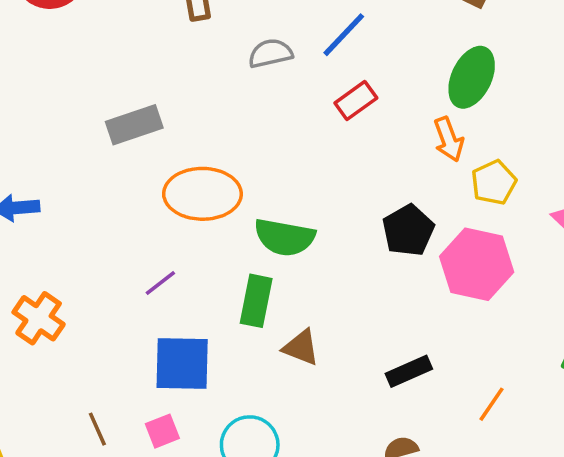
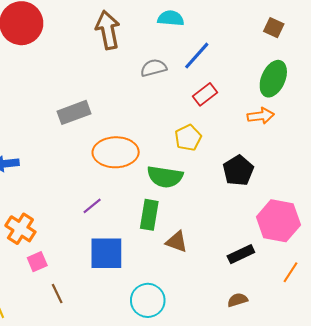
orange arrow: (449, 139) -> (261, 116), turned -75
yellow pentagon: (494, 182) -> (188, 138), moved
pink hexagon: (477, 264) -> (278, 221), moved
pink square: (162, 431) -> (37, 262), moved

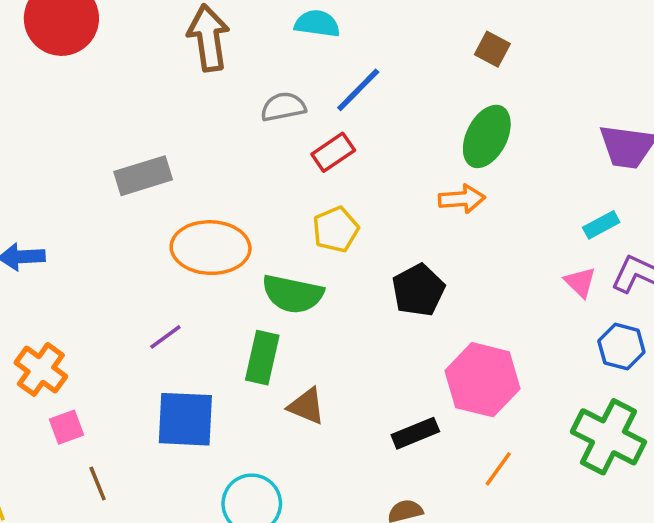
red rectangle: (205, 94) -> (333, 152), moved

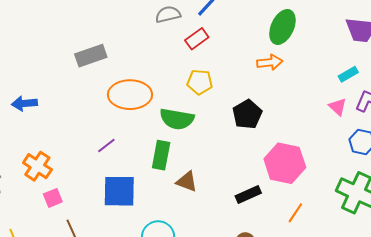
yellow pentagon: (336, 229) -> (200, 82), turned 30

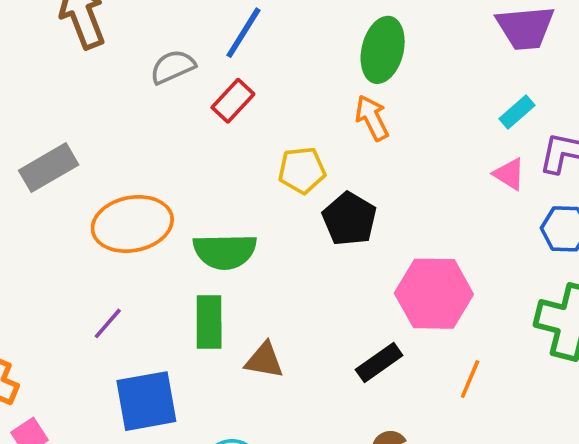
orange arrow: (270, 62) -> (372, 118), turned -100
yellow pentagon: (200, 82) -> (302, 170), moved

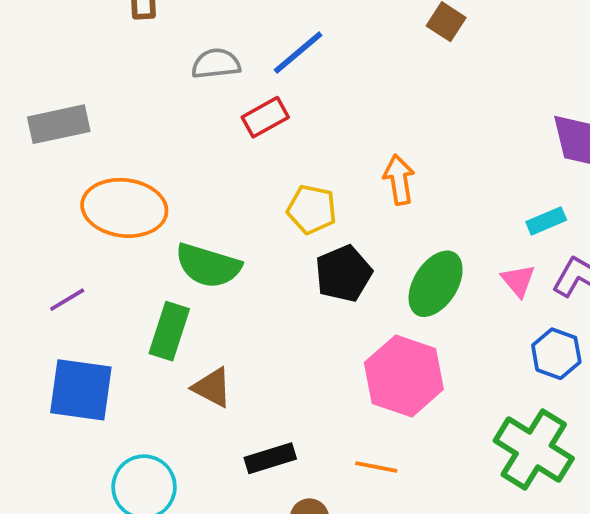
green ellipse: (383, 50) -> (436, 284), moved
black rectangle: (379, 362) -> (270, 458), moved
orange line: (470, 379) -> (376, 467), moved, turned 60

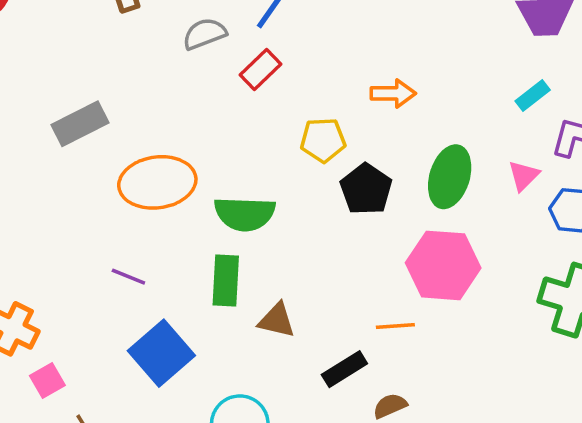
orange arrow: (399, 180) -> (393, 93), turned 114
pink triangle: (518, 281) -> (524, 176), moved, turned 40
purple line: (67, 300) -> (128, 277), turned 68
blue square: (81, 390) -> (161, 353), turned -34
orange line: (376, 467) -> (395, 326), moved

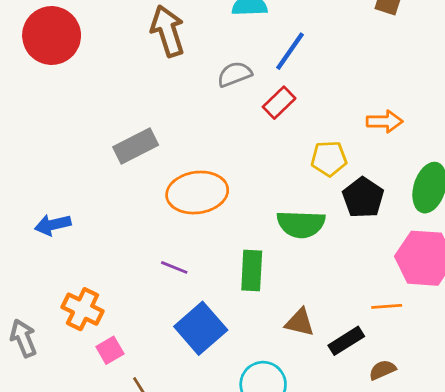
green semicircle: (245, 214) -> (301, 224), moved
brown triangle: (277, 320) -> (300, 322), moved

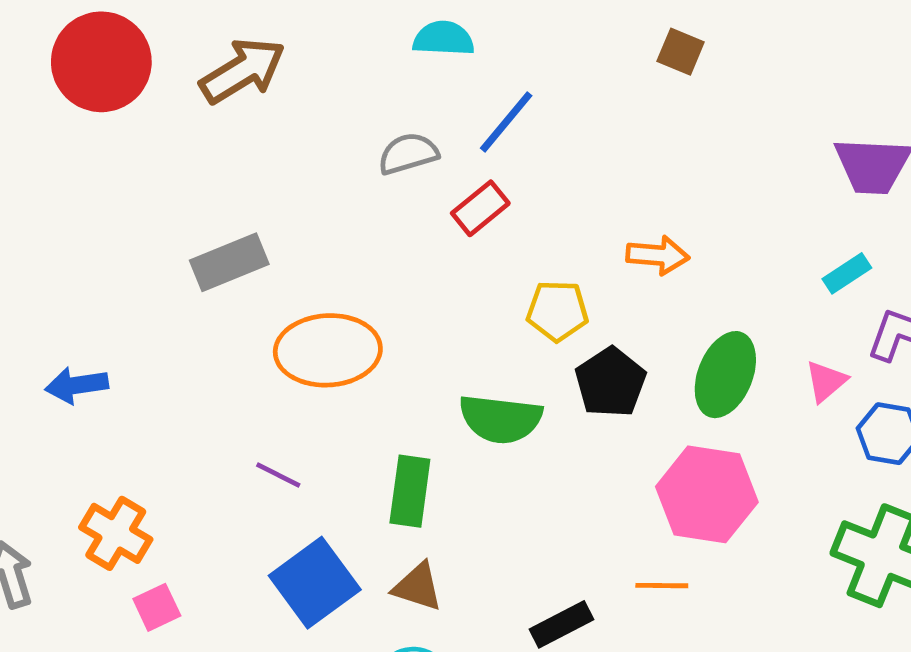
brown arrow: (168, 31) -> (243, 71), moved, turned 72
orange line: (387, 306) -> (662, 586), moved
brown triangle: (300, 322) -> (418, 587), moved

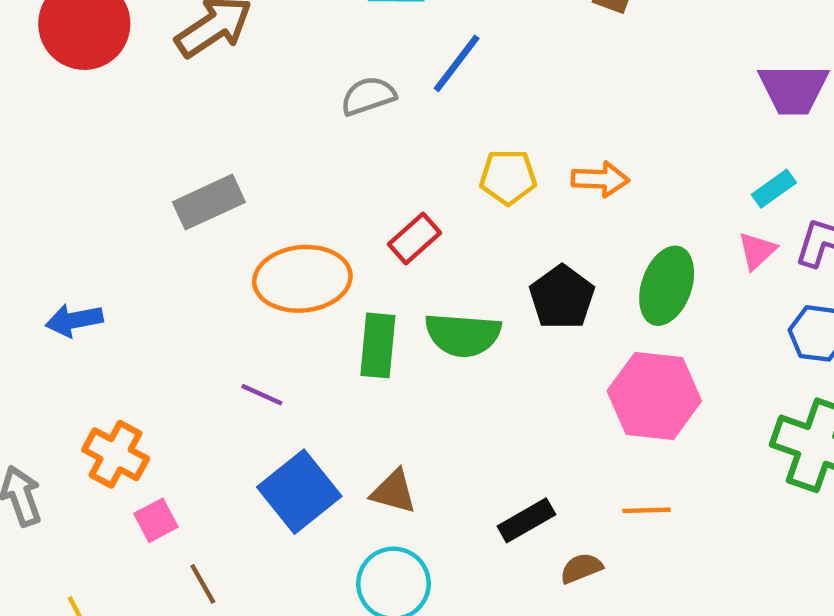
red rectangle: (480, 208) -> (414, 238), moved
yellow pentagon: (557, 311) -> (508, 177), moved
pink triangle: (826, 381) -> (757, 251), moved
green rectangle: (410, 491) -> (378, 345), moved
orange line: (662, 586) -> (647, 510), moved

